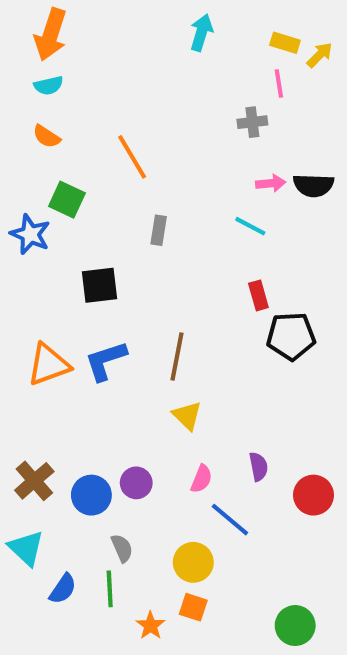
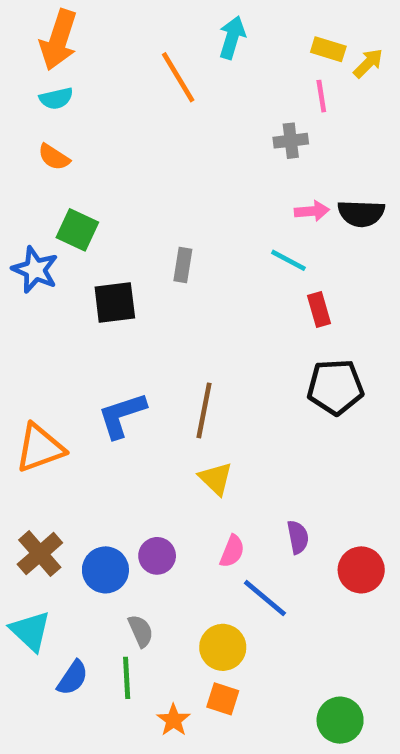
orange line: (132, 157) -> (178, 77), moved
black square: (100, 285) -> (115, 303), moved
red rectangle: (258, 295) -> (319, 310), moved
orange triangle: (49, 365) -> (40, 448), moved

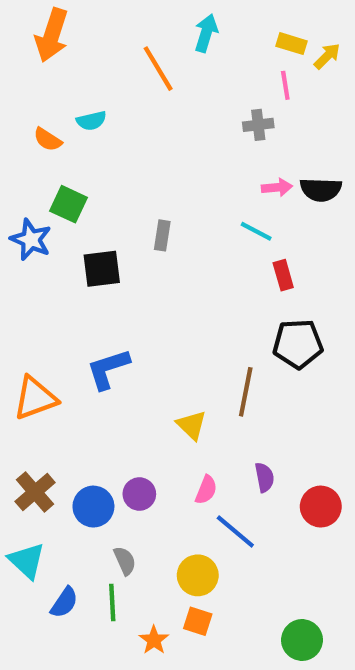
cyan semicircle: (56, 98) -> (91, 121), moved
brown line: (204, 410) -> (246, 392), moved

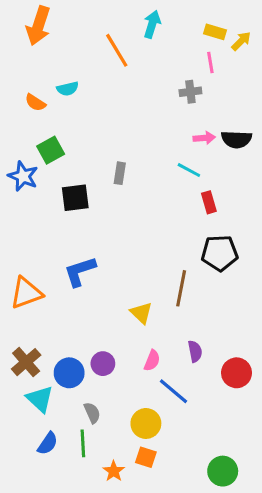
green square: (68, 204) -> (51, 150), turned 36
cyan triangle: (27, 561) -> (40, 399), moved

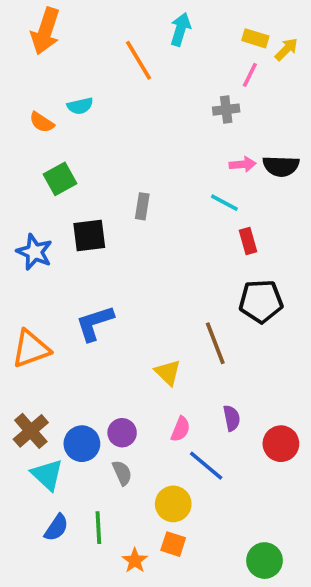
pink line: (210, 63) -> (250, 75), turned 35
blue star: (23, 176) -> (34, 252), moved
brown line: (181, 288) -> (215, 343), turned -32
gray semicircle: (92, 413) -> (122, 473), moved

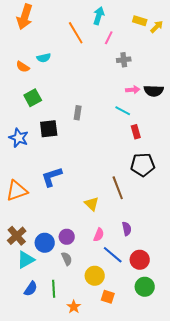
pink line: (250, 75) -> (109, 38), moved
red circle: (281, 444) -> (140, 260), moved
cyan triangle: (47, 475) -> (26, 260), turned 48
orange square: (173, 544) -> (108, 297), moved
green circle: (265, 561) -> (145, 287), moved

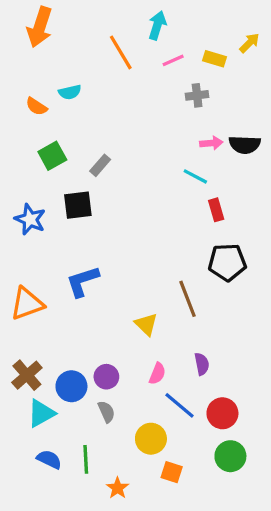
yellow rectangle: (140, 21) -> (215, 59), moved
pink line: (109, 38) -> (173, 60), turned 40
gray rectangle: (78, 113) -> (100, 165), moved, turned 32
blue semicircle: (31, 289) -> (49, 459), turned -98

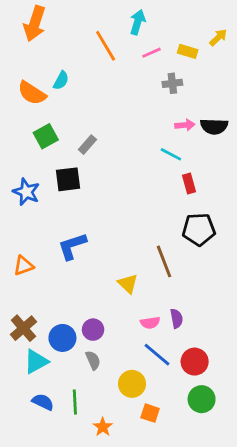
cyan semicircle: (70, 92) -> (61, 81), turned -48
orange semicircle: (36, 106) -> (32, 93), size x1.5
orange triangle: (27, 304) -> (23, 266), size x0.7
pink semicircle: (157, 374) -> (150, 323), moved, turned 60

